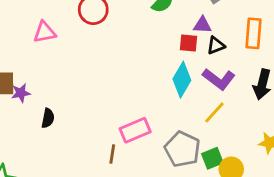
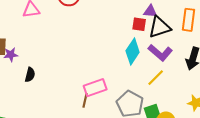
black triangle: (216, 45) -> (160, 27), size x1.6
brown line: (112, 154) -> (85, 100), moved

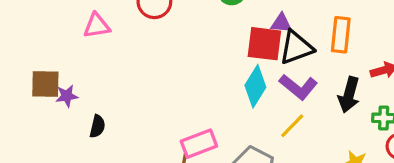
red square: (139, 24) -> (264, 44), size x1.6

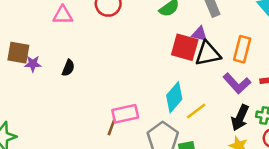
cyan diamond: (255, 86) -> (174, 97), moved
purple L-shape: (298, 87) -> (237, 83), moved
black arrow: (349, 95) -> (240, 118), moved
black semicircle: (97, 126) -> (68, 68), moved

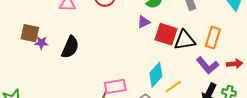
purple triangle: (199, 34) -> (144, 22), moved, turned -40
black semicircle: (68, 68) -> (70, 47), size x1.6

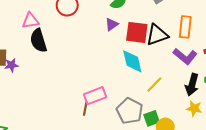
black semicircle: (70, 47) -> (38, 41), moved, turned 150
cyan diamond: (156, 75) -> (132, 61), moved, turned -45

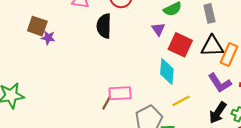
purple triangle: (112, 24) -> (158, 29), turned -48
black triangle: (157, 35) -> (212, 46), moved
black semicircle: (38, 41) -> (104, 26), moved

